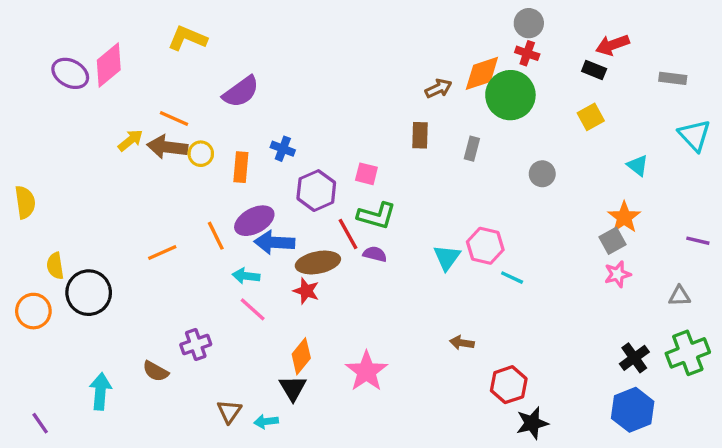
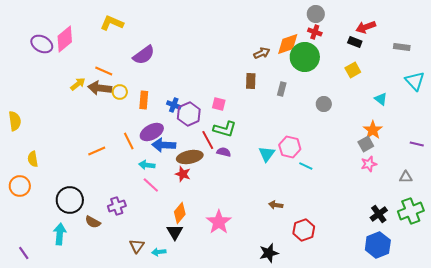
blue cross: (283, 149) -> (174, 105), moved
black circle: (89, 293) -> (70, 200), moved
black star: (532, 423) -> (269, 253), moved

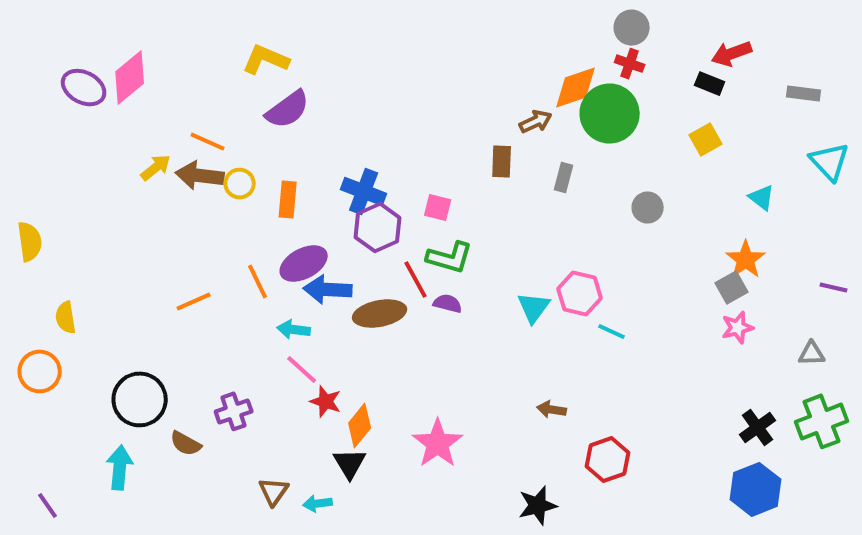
yellow L-shape: (112, 23) -> (266, 60), moved
brown arrow: (262, 53) -> (536, 122), moved
blue cross: (174, 105) -> (364, 192), moved, size x1.5
red star: (183, 174) -> (326, 401), moved

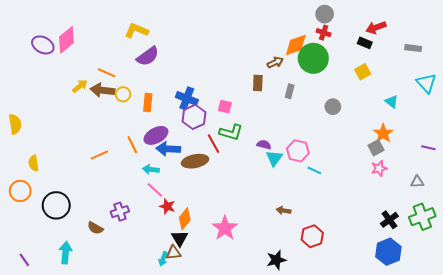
purple semicircle: (448, 303) -> (264, 145), moved
black circle: (140, 399) -> (56, 205), moved
cyan arrow: (120, 467) -> (65, 253), moved
brown triangle: (274, 491) -> (173, 253), moved, turned 49
cyan arrow: (318, 503) -> (163, 259), turned -64

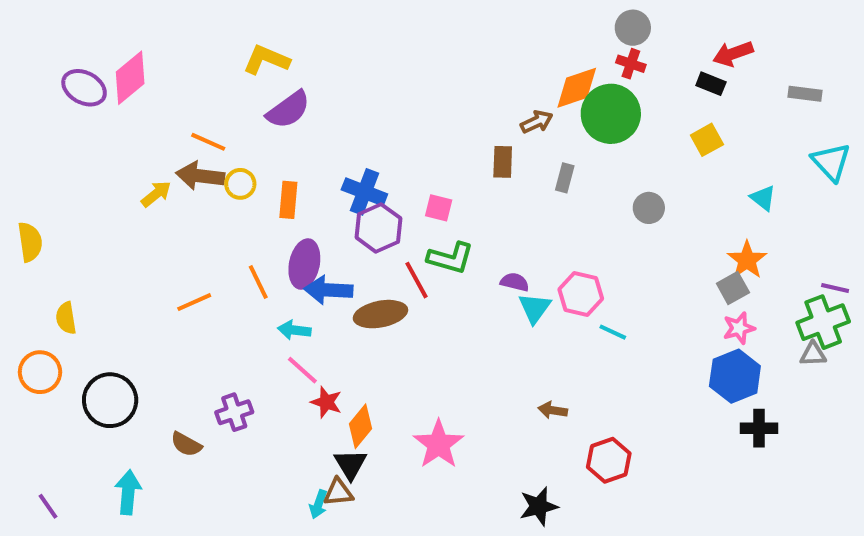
yellow arrow: (80, 86) -> (156, 194), moved
purple ellipse: (156, 135) -> (304, 264), turned -50
green cross: (422, 217) -> (823, 322), moved
black cross: (389, 220) -> (759, 428), turned 36
blue hexagon: (388, 252) -> (735, 376), moved

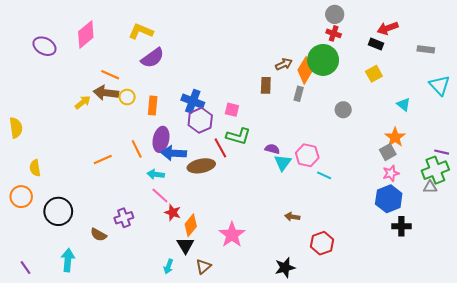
pink diamond: (130, 78) -> (86, 35), moved
orange diamond: (577, 88) -> (305, 71), moved, turned -40
brown triangle: (338, 492) -> (203, 266), moved, turned -35

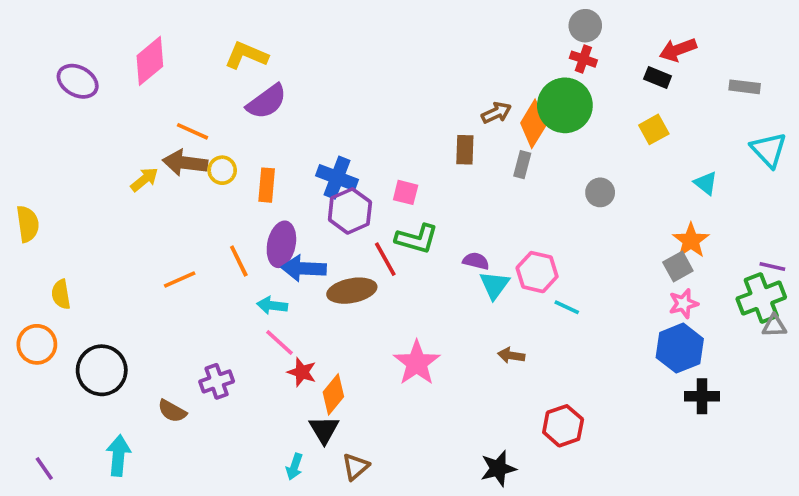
gray triangle: (430, 187) -> (774, 326), moved
brown arrow: (292, 217) -> (511, 355), moved
pink star: (232, 235) -> (417, 363), moved

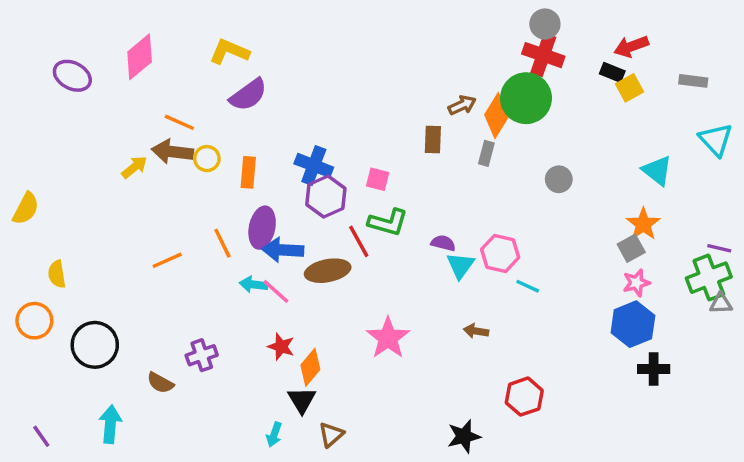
red cross: (583, 59) -> (543, 55), size x1.6
yellow square: (654, 129) -> (629, 88), moved
cyan triangle: (706, 183) -> (657, 171), size x1.4
yellow semicircle: (28, 224) -> (26, 209), turned 36
pink line: (280, 342) -> (276, 291), moved

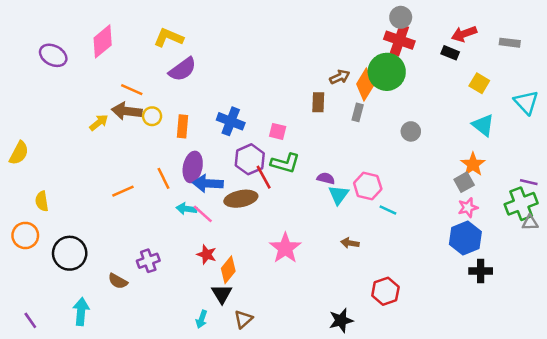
gray rectangle: (693, 81) -> (510, 43), moved
yellow square: (629, 88) -> (479, 83), moved, turned -30
purple hexagon: (326, 197) -> (250, 159), moved

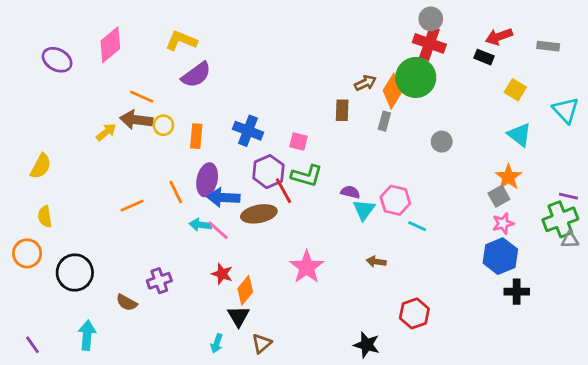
yellow semicircle: (19, 153) -> (41, 166), moved
black star: (341, 320) -> (367, 345), turned 30

